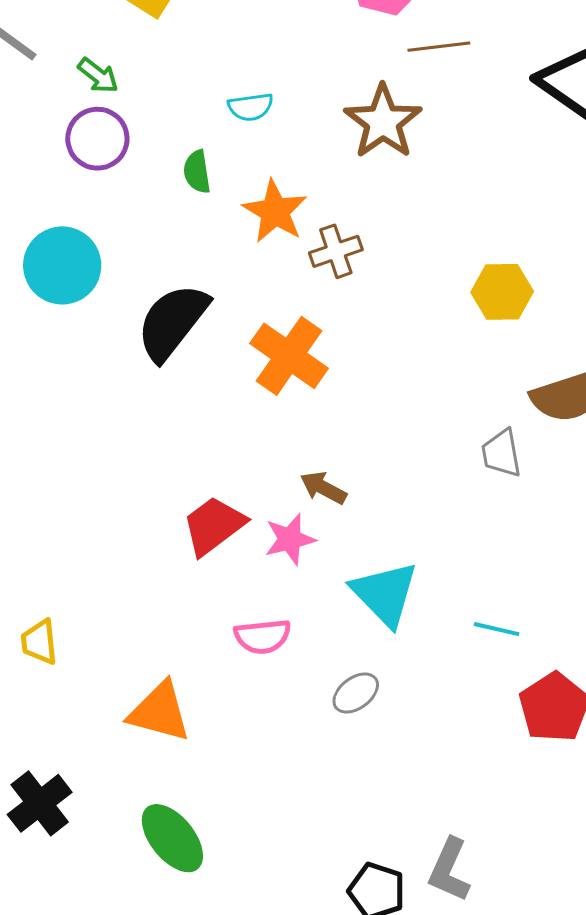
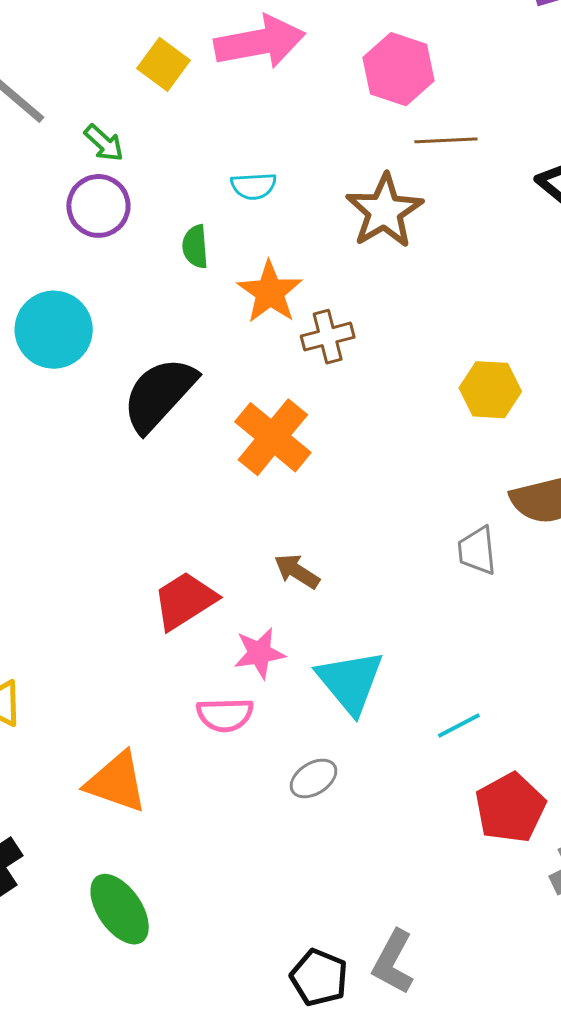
pink star: (290, 539) -> (259, 653), moved
cyan line: (497, 629) -> (459, 725), turned -45

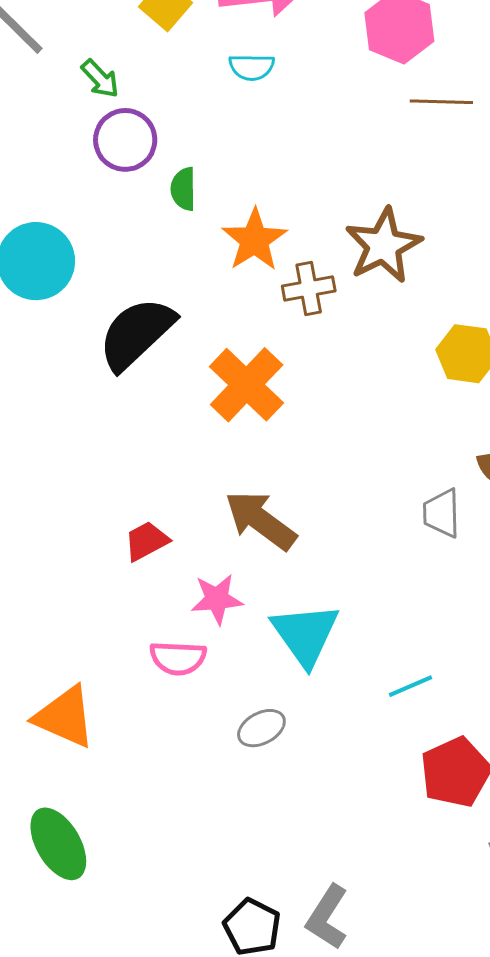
cyan semicircle: (254, 186) -> (252, 67), moved
purple circle: (98, 206) -> (125, 140), moved
brown star: (384, 211) -> (383, 245), moved
brown arrow: (297, 571) -> (261, 520), size x1.6
red trapezoid: (185, 601) -> (146, 541), size x0.7

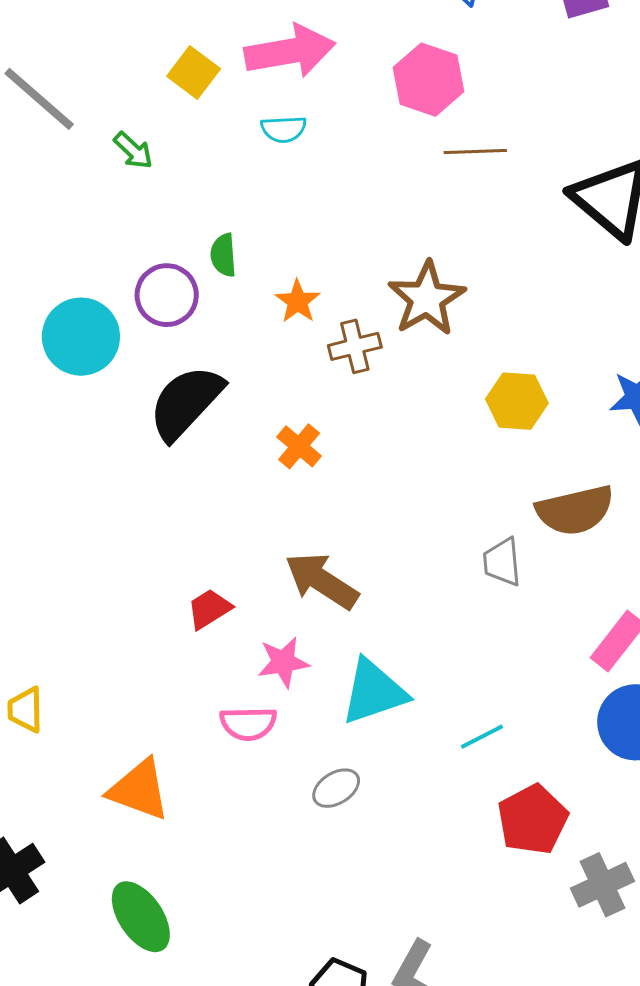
purple circle: (125, 140) -> (167, 295), moved
orange star: (254, 240) -> (298, 301), size x0.7
orange cross: (247, 385) -> (299, 446), size x0.6
cyan triangle: (305, 634) -> (374, 692), turned 50

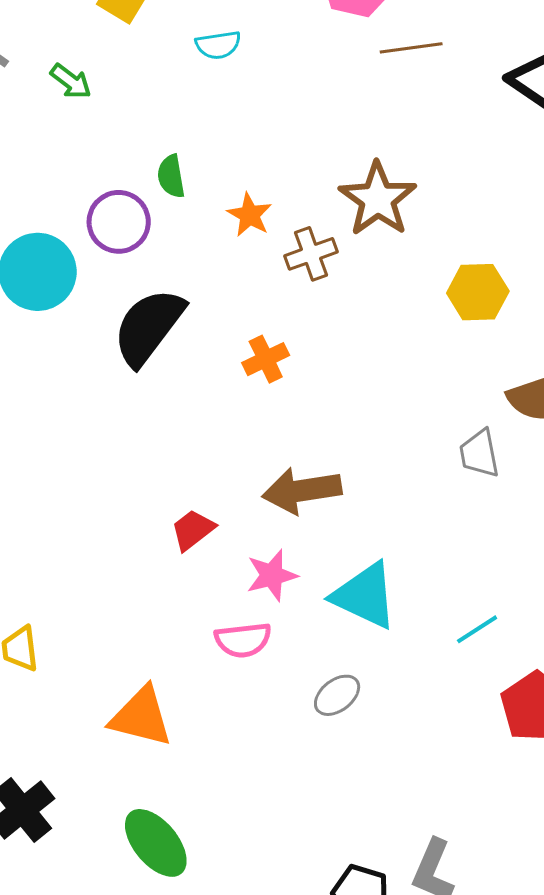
orange cross: (299, 446) -> (266, 359), turned 30
brown arrow: (322, 581) -> (302, 491), turned -36
cyan triangle: (374, 692) -> (365, 596), turned 50

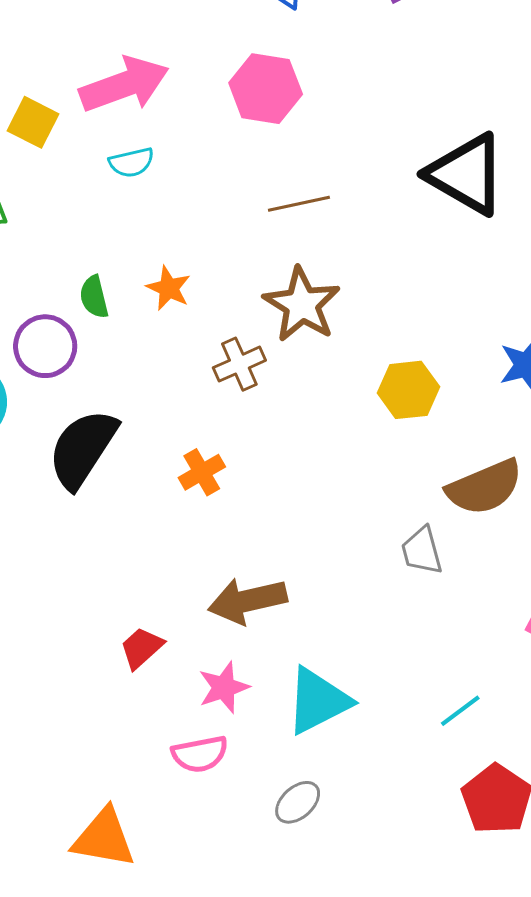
brown line: (411, 48) -> (299, 204), moved
orange star: (250, 215) -> (169, 288), moved
cyan triangle: (365, 596) -> (318, 701), turned -48
cyan line: (477, 629) -> (460, 711), moved

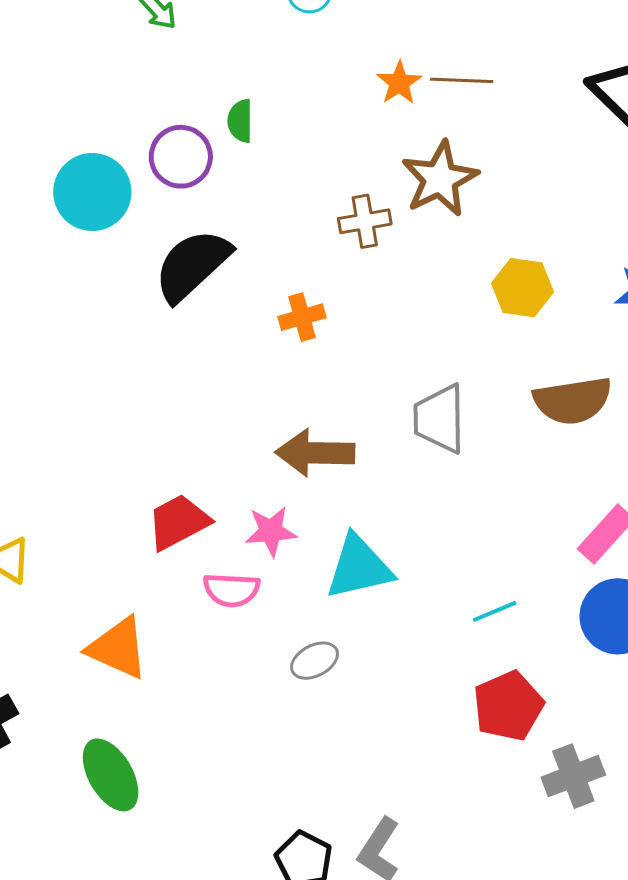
orange star: (169, 288) -> (399, 83), moved
gray trapezoid: (422, 551) -> (440, 419), moved, size x1.4
red trapezoid: (142, 648) -> (178, 522), moved, size x1.4

